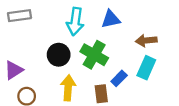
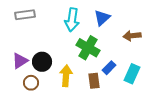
blue triangle: (111, 19) -> (102, 18), turned -30
black circle: (59, 55) -> (42, 62), moved
cyan rectangle: (146, 68) -> (132, 74), moved

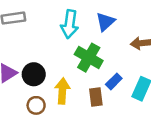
brown circle: (31, 83) -> (36, 105), moved

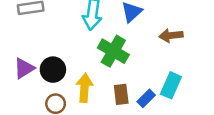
blue rectangle: (114, 81) -> (146, 98), moved

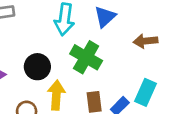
black circle: (53, 70) -> (37, 67), moved

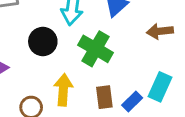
black circle: (37, 67) -> (43, 41), moved

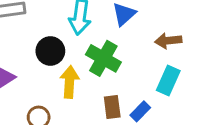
cyan rectangle: (160, 87) -> (168, 80), moved
yellow arrow: (63, 90) -> (70, 82), moved

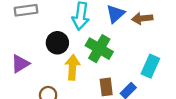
brown arrow: (168, 41) -> (142, 18), moved

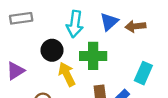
green cross: (99, 49) -> (93, 56), turned -30
yellow arrow: (73, 67) -> (67, 74), turned -30

